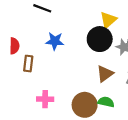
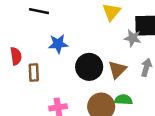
black circle: (100, 39) -> (89, 67), moved

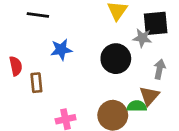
black circle: (89, 67) -> (116, 59), moved
brown triangle: (117, 70) -> (149, 96), moved

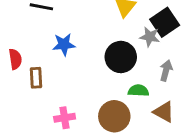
black square: (156, 23) -> (165, 22), turned -32
brown triangle: (149, 96) -> (164, 112), moved, turned -45
green semicircle: (137, 106) -> (138, 91), moved

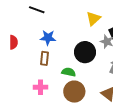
brown rectangle: (36, 78) -> (44, 58), moved
green semicircle: (138, 91) -> (69, 72), moved

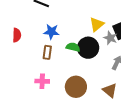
yellow triangle: (93, 19) -> (97, 24), moved
green semicircle: (69, 72) -> (73, 47), moved

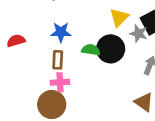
red semicircle: (17, 35) -> (16, 41), turned -104
pink cross: (42, 81) -> (60, 82), moved
brown circle: (76, 87) -> (52, 105), moved

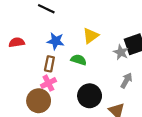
yellow triangle: (119, 17) -> (91, 36), moved
black circle: (111, 49) -> (90, 96), moved
pink cross: (60, 82) -> (48, 83), turned -32

